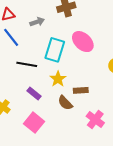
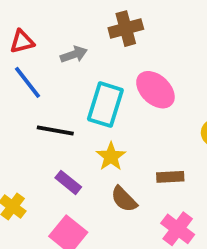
brown rectangle: (81, 90) -> (170, 177), moved

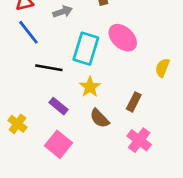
brown rectangle: (170, 177) -> (134, 102), turned -60

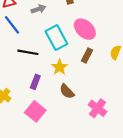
cyan rectangle: (86, 49) -> (56, 38), turned -45
brown rectangle: (134, 102) -> (87, 56), moved
purple rectangle: (59, 106) -> (35, 82), turned 72

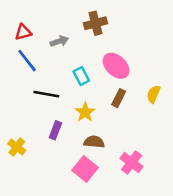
cyan rectangle: (56, 38) -> (81, 76), size x0.6
brown semicircle: (67, 91) -> (94, 142), turned 140
pink square: (35, 111) -> (85, 169), moved

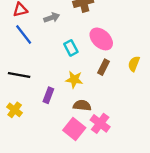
black line: (46, 94) -> (19, 75), moved
yellow star: (85, 112) -> (74, 79), turned -30
pink cross: (132, 162) -> (100, 123), moved

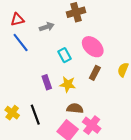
black line: (19, 75) -> (35, 115), moved, turned 60
purple rectangle: (48, 95) -> (47, 82), moved, turned -40

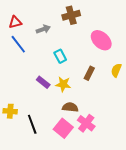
pink ellipse: (93, 47) -> (101, 40), moved
purple rectangle: (47, 82) -> (43, 82), turned -32
yellow cross: (12, 113) -> (10, 111), turned -32
black line: (35, 115) -> (32, 124), moved

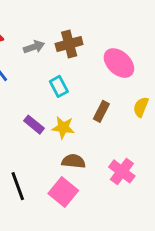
brown cross: (71, 15) -> (69, 44), moved
pink cross: (86, 123) -> (122, 171), moved

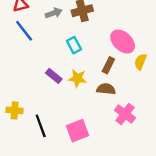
pink ellipse: (119, 63) -> (123, 42), moved
brown semicircle: (74, 161) -> (106, 89), moved
pink square: (63, 192) -> (78, 131), turned 30

